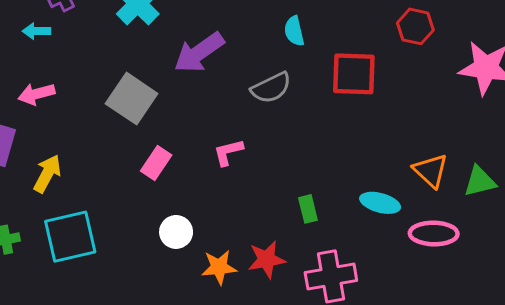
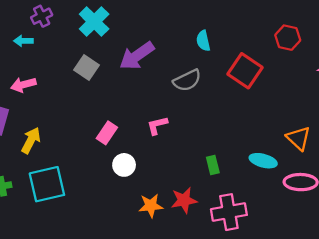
red square: (354, 74) -> (245, 71), turned 32
gray square: (132, 99) -> (87, 68), moved, size x0.7
white circle: (176, 232) -> (124, 165), moved

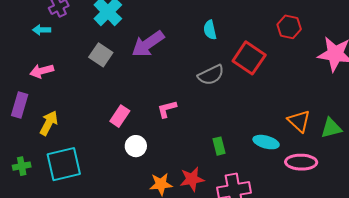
gray semicircle: (187, 80) -> (211, 75), moved

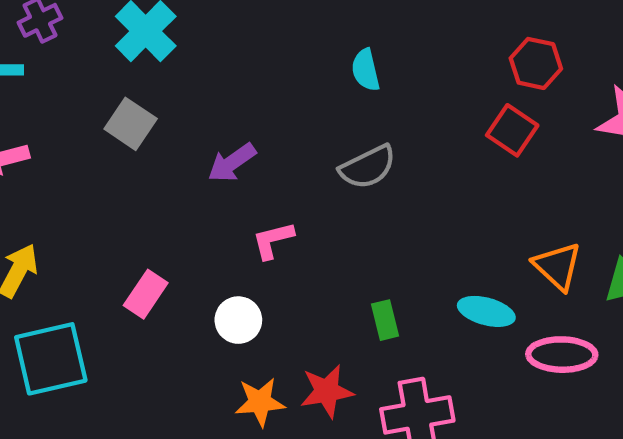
purple arrow: (148, 44) -> (232, 163), moved, size x0.7
red square: (249, 58) -> (512, 130), moved, size x0.7
pink rectangle: (120, 116) -> (146, 294), moved
white circle: (136, 146) -> (238, 320), moved

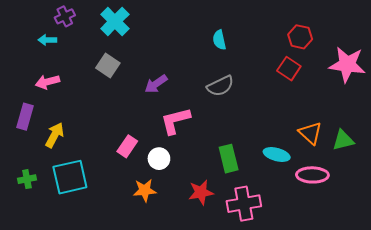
pink L-shape: (273, 240) -> (175, 121), size x1.5
pink rectangle: (146, 294) -> (127, 146), moved
green rectangle: (385, 320) -> (229, 159), size x1.5
orange star: (260, 402) -> (145, 190), moved

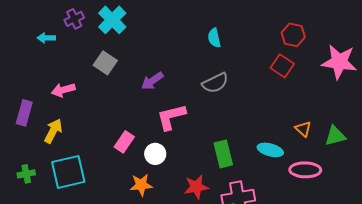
purple cross: (65, 16) -> (74, 19), moved
pink arrow: (47, 82) -> (63, 90), moved
orange triangle: (310, 133) -> (303, 129), size x0.7

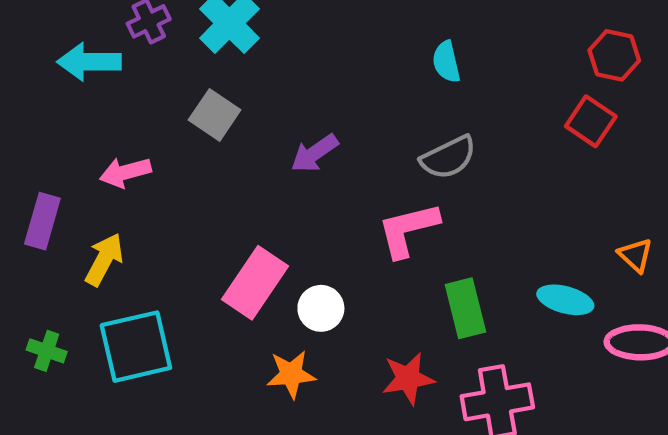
cyan arrow: (46, 38) -> (89, 62), size x1.6
pink L-shape: (171, 117) -> (408, 230), moved
pink rectangle: (124, 142) -> (255, 283), size x1.5
green cross: (26, 174) -> (47, 351), turned 30

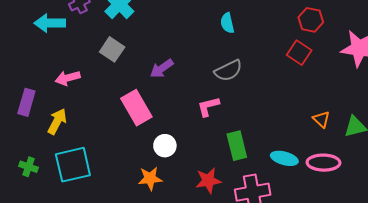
pink L-shape: (408, 230) -> (208, 107), size x0.7
pink rectangle: (255, 283) -> (136, 108), moved, turned -64
cyan ellipse: (565, 300) -> (284, 158), moved

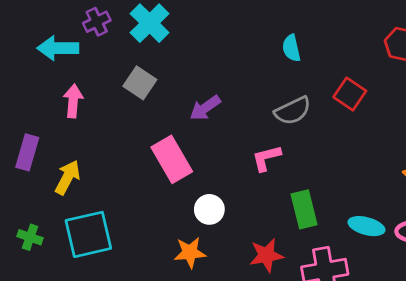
red square: (299, 53) -> (350, 94), moved
pink arrow: (68, 78) -> (73, 101), moved, turned 110

